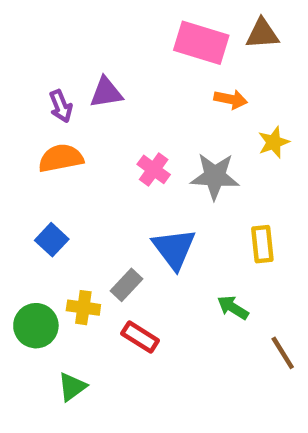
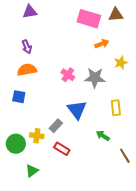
purple triangle: (106, 92) -> (30, 12), moved
orange arrow: (231, 99) -> (102, 44), turned -32
blue square: (52, 240) -> (19, 97), moved, turned -32

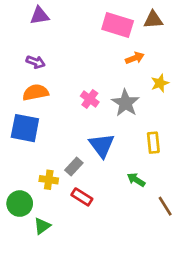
purple arrow: (27, 47) -> (36, 62), turned -48
gray star: (95, 78) -> (126, 103), turned 30
blue square: (19, 97) -> (25, 128), size x1.6
green circle: (16, 144) -> (20, 204), moved

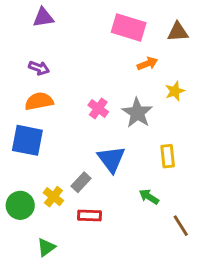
brown triangle: (153, 20) -> (178, 32), moved
yellow cross: (49, 180) -> (53, 197), turned 30
red rectangle: (82, 197) -> (90, 215), turned -30
green circle: (20, 204) -> (20, 205), moved

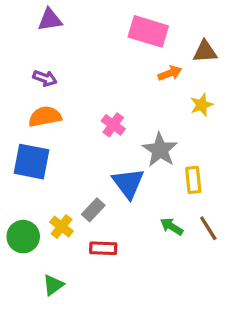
brown triangle: (178, 32) -> (205, 51), moved
gray star: (137, 113) -> (160, 150), moved
brown line: (181, 226) -> (208, 228), moved

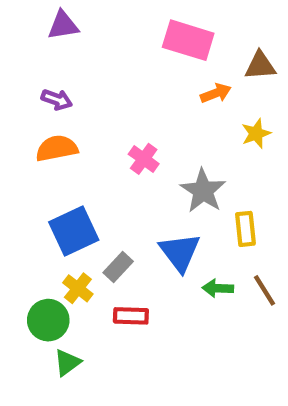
blue square: (32, 162) -> (74, 231), moved, turned -36
blue triangle: (128, 183) -> (180, 252), moved
green arrow: (172, 227) -> (218, 288), turned -30
green circle: (23, 237) -> (48, 320), moved

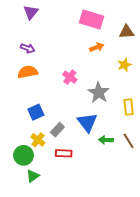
purple triangle: (63, 25) -> (31, 12), turned -42
orange arrow: (216, 93) -> (97, 47), moved
yellow rectangle: (245, 229) -> (129, 107), moved
blue square: (74, 231) -> (36, 112), size x0.7

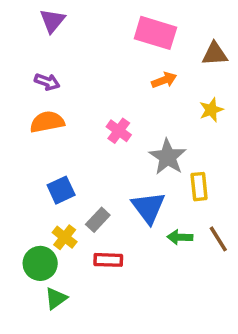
yellow rectangle: (129, 107) -> (199, 187), moved

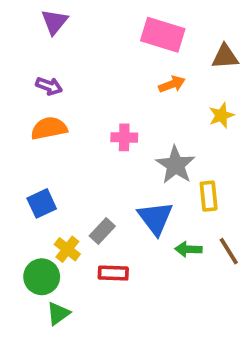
pink cross: (119, 131) -> (124, 137), turned -35
blue square: (61, 190) -> (42, 203), moved

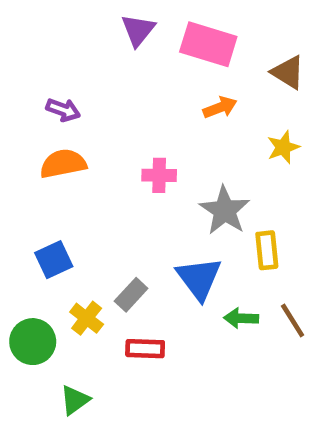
purple triangle: (55, 22) -> (138, 30), moved
brown triangle: (225, 57) -> (288, 72), turned 36
green circle: (42, 277) -> (33, 342), moved

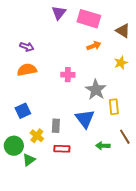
gray rectangle: (131, 295) -> (56, 126), turned -40
green arrow: (241, 318) -> (103, 146), moved
green triangle: (75, 400) -> (29, 160), moved

